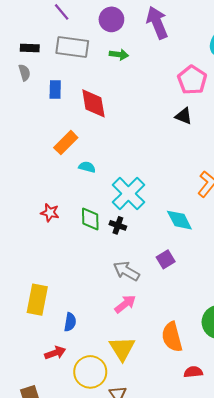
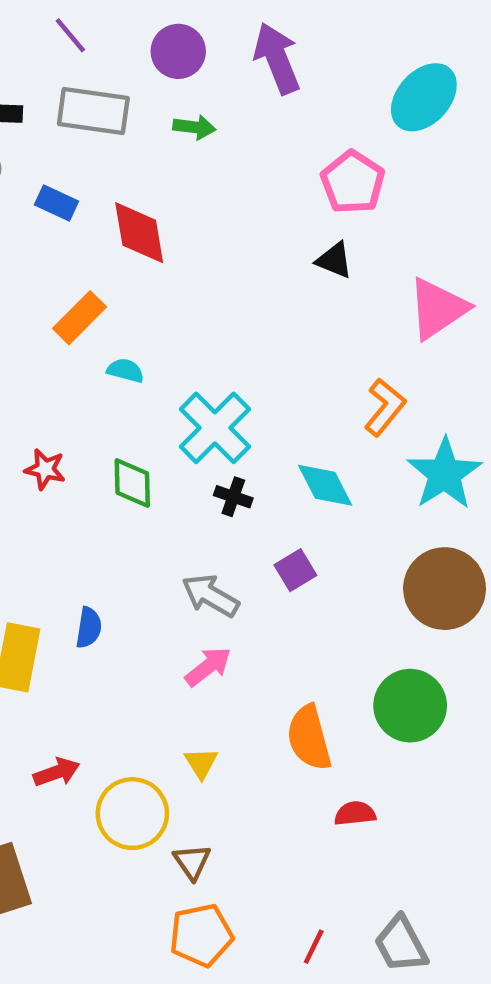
blue rectangle: (55, 89) -> (57, 203), turned -66
black cross: (118, 225) -> (233, 497), moved
blue semicircle: (70, 322) -> (89, 628), moved
yellow triangle: (122, 349) -> (201, 763), size x0.6

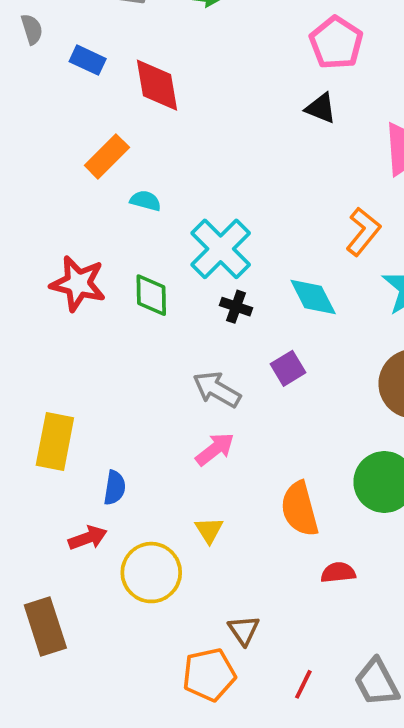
red star: (45, 469) -> (78, 284), size x1.6
blue semicircle: (89, 628) -> (115, 488), moved
brown triangle: (192, 862) -> (244, 630), moved

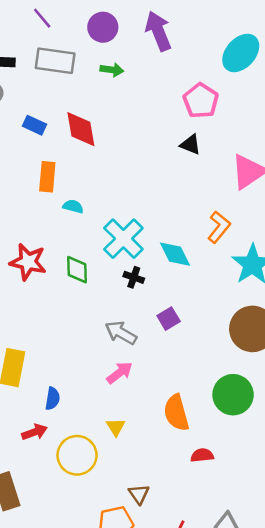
blue rectangle: (88, 60) -> (34, 125), moved
orange rectangle: (107, 156) -> (47, 177), turned -40
cyan diamond: (313, 297) -> (175, 254), moved

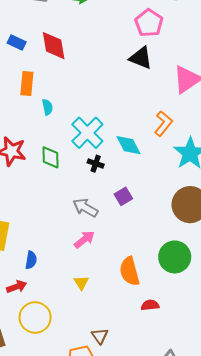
black triangle: (190, 145) -> (141, 58), size x1.4
cyan semicircle: (73, 206) -> (47, 107), turned 63
yellow circle: (77, 455) -> (35, 317), moved

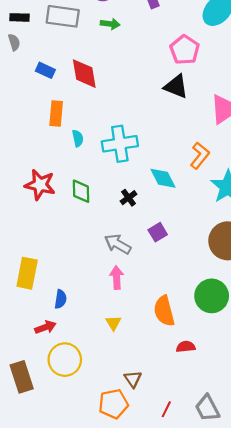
cyan cross: (87, 133) -> (120, 144), moved, turned 36
black cross: (96, 164) -> (128, 198), turned 35
pink arrow: (84, 239) -> (117, 278), turned -55

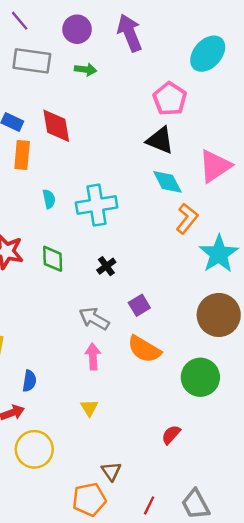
orange rectangle: (56, 113) -> (22, 155), moved
cyan diamond: (163, 178) -> (167, 182), moved
orange semicircle: (164, 311) -> (144, 349), moved, turned -44
red semicircle: (186, 347) -> (171, 435), turned -42

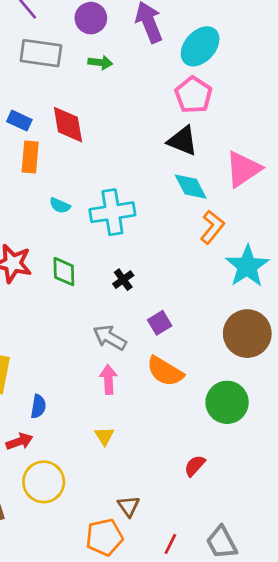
cyan ellipse: (208, 54) -> (200, 46), moved
cyan semicircle: (49, 199) -> (60, 205), turned 126

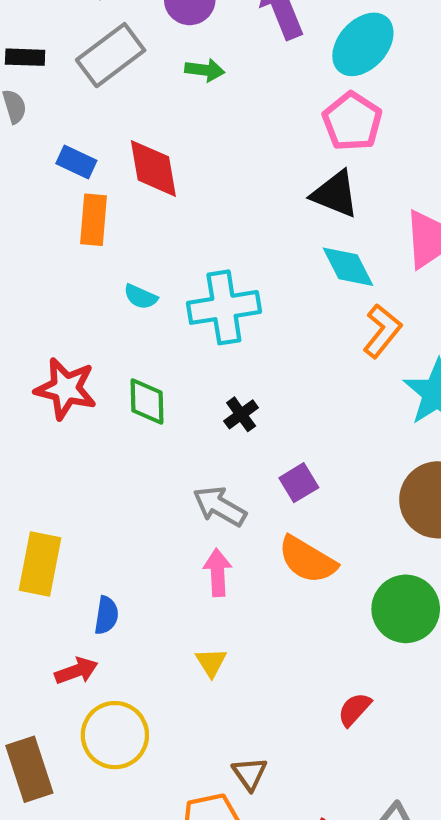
gray rectangle: (41, 53) -> (111, 55), turned -45

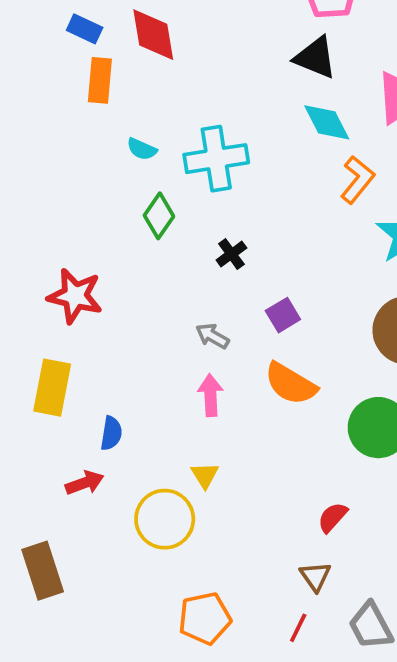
red star: (66, 389) -> (75, 296), moved
green diamond: (147, 401) -> (159, 216), moved, turned 36
gray arrow: (220, 506) -> (212, 336), size x0.7
yellow circle: (115, 735) -> (165, 519), moved
brown triangle: (250, 774) -> (315, 576), moved

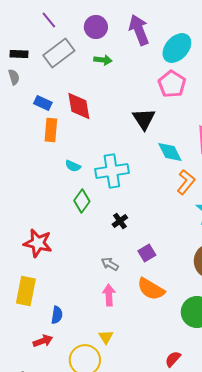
black triangle: (315, 58) -> (144, 119), moved, turned 35

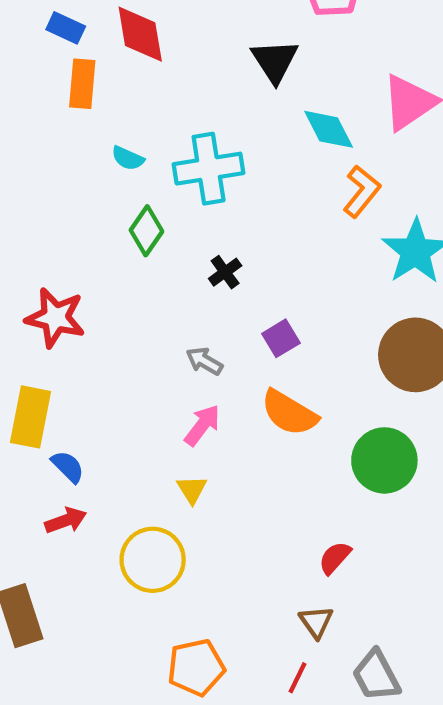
pink arrow: (109, 295) -> (202, 425), turned 40
blue semicircle: (57, 315) -> (68, 467), moved, turned -54
yellow triangle: (106, 337) -> (192, 489), moved

